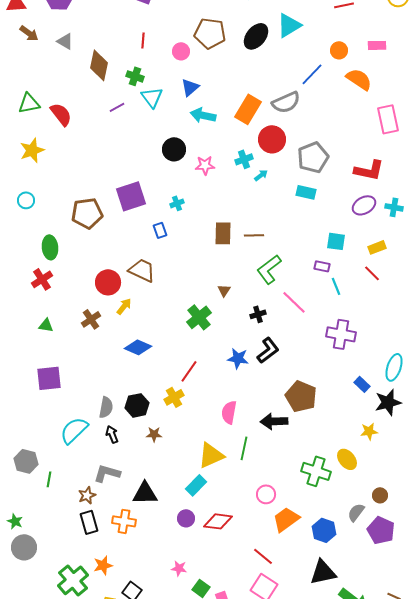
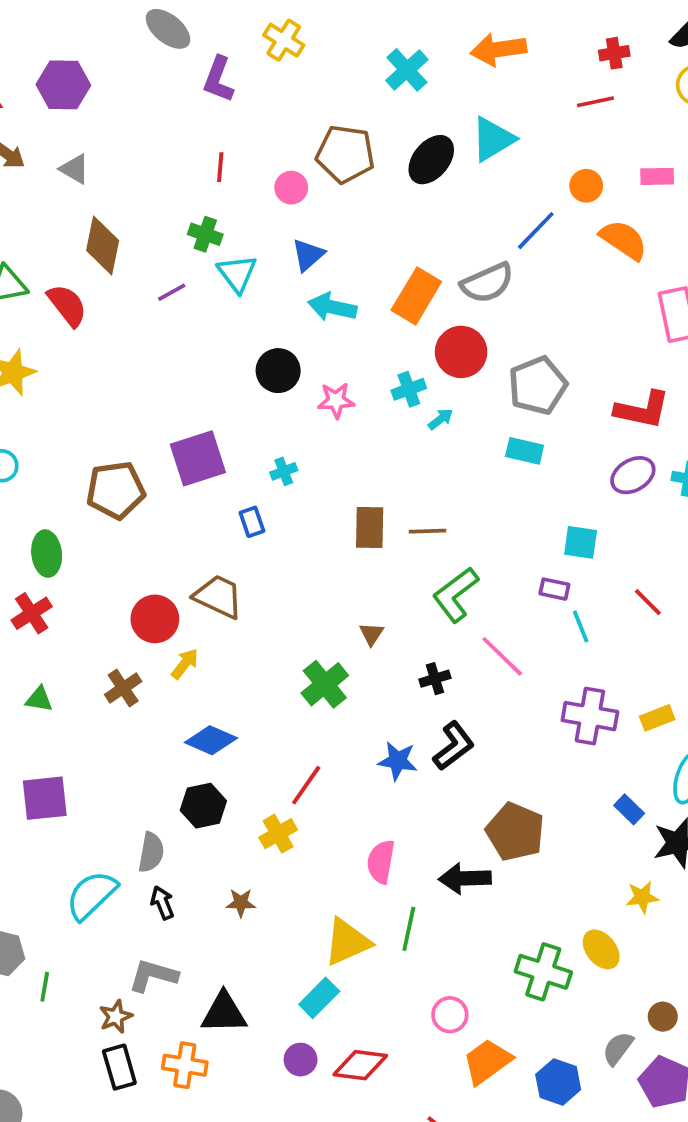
brown diamond: (99, 65) -> (103, 245), moved
yellow rectangle: (377, 247) -> (657, 718), moved
black hexagon: (137, 405) -> (203, 806), moved

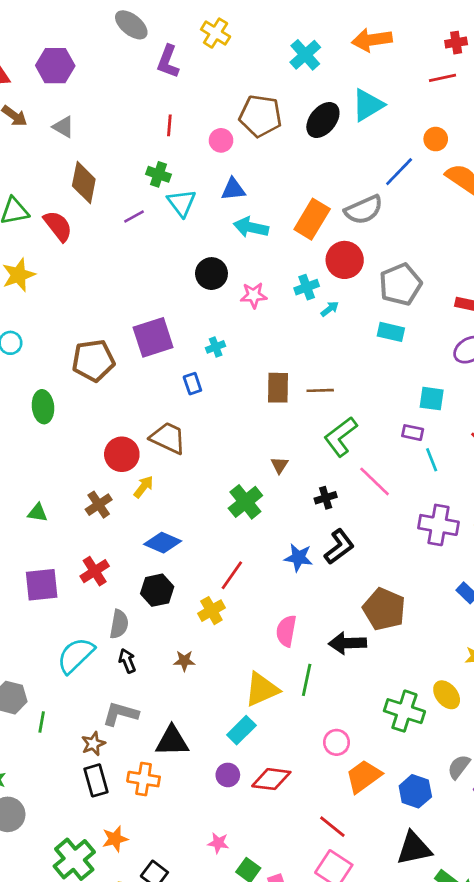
blue triangle: (308, 255) -> (233, 189), turned 35
red cross: (32, 613) -> (95, 571), moved

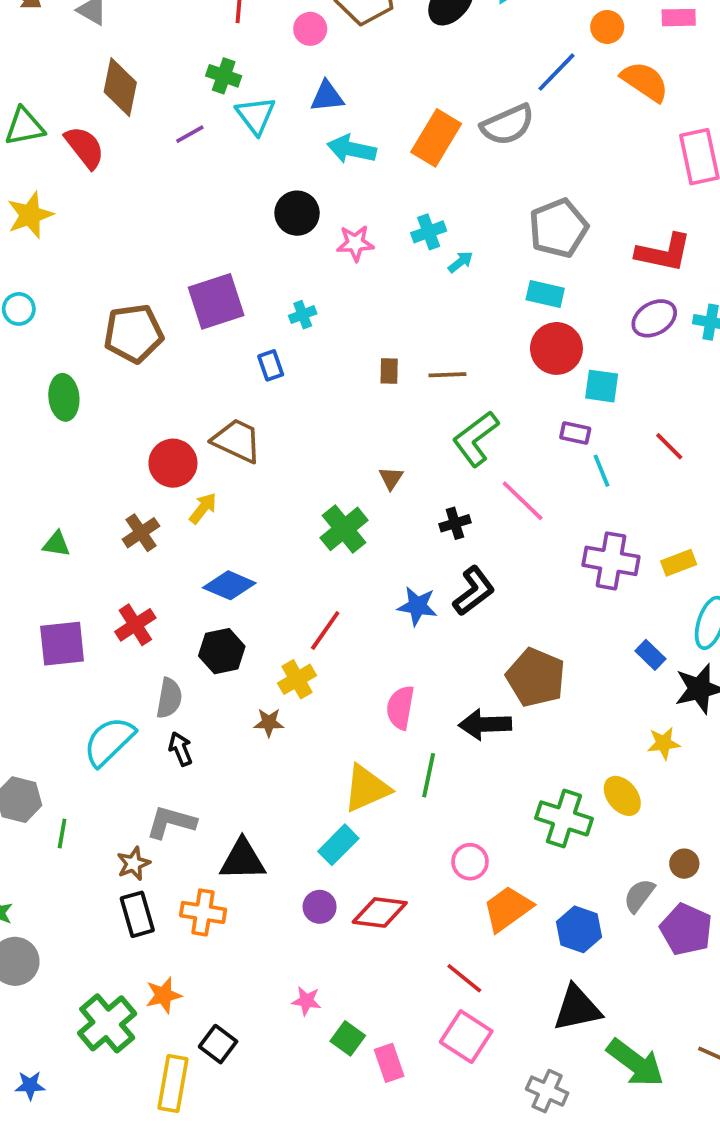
red circle: (345, 260) -> (556, 348), moved
brown rectangle: (278, 388) -> (389, 371), size x0.6
brown star: (184, 661) -> (269, 723), moved

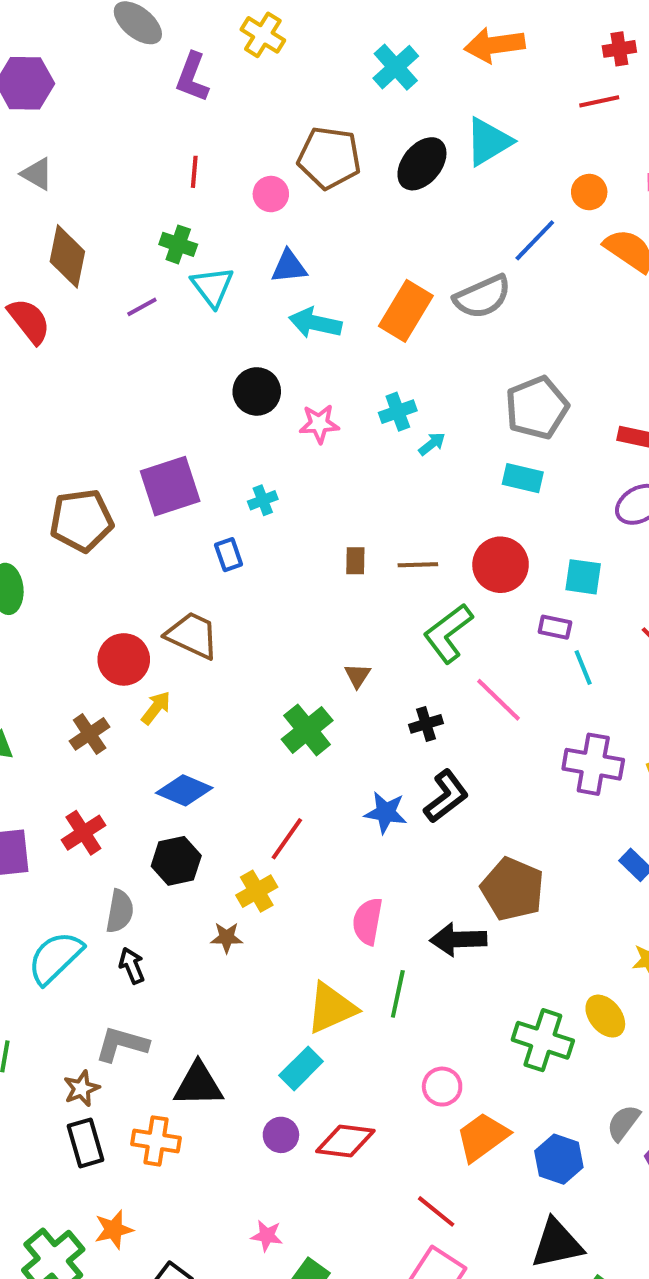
red circle: (556, 348) -> (501, 565), moved

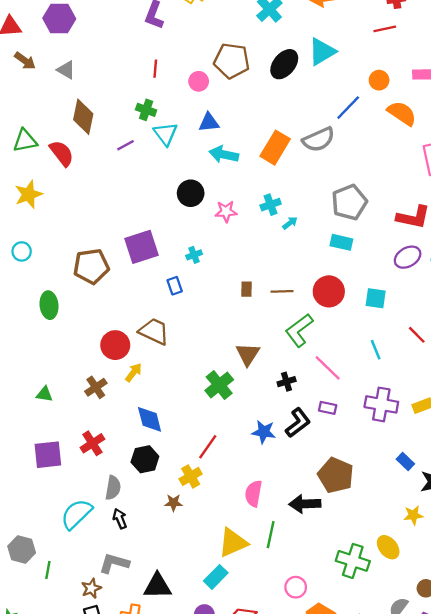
purple rectangle: (555, 627) -> (328, 408), moved
brown triangle: (357, 676) -> (248, 354), size x1.6
blue diamond: (184, 790) -> (150, 419), turned 52

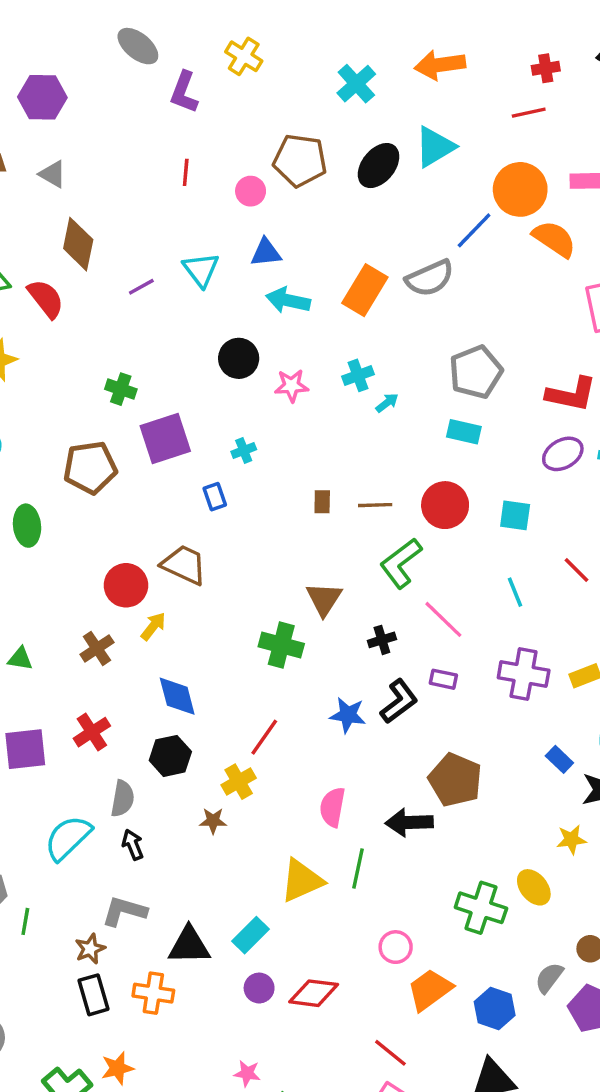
orange circle: (379, 80) -> (520, 189), size x1.8
green cross: (146, 110) -> (121, 389), moved
green cross: (219, 385) -> (281, 645), turned -36
cyan rectangle: (216, 577) -> (251, 935), moved

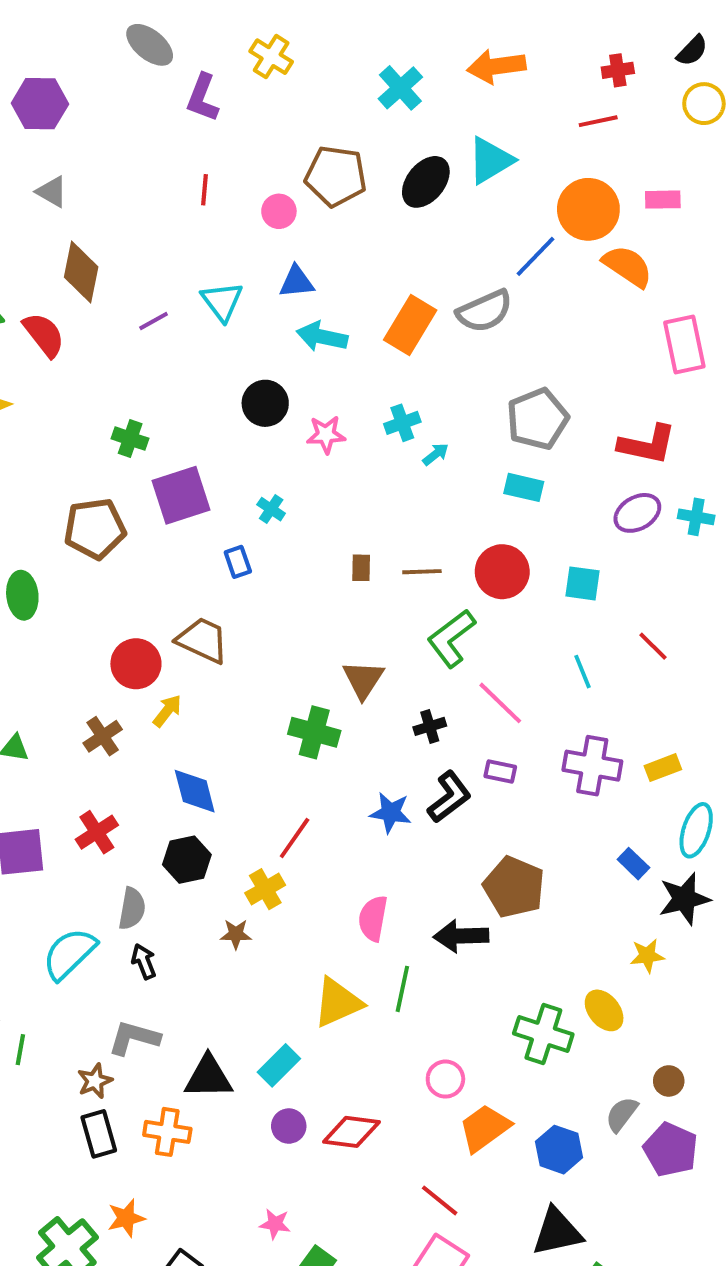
cyan cross: (244, 450) -> (271, 509), turned -35

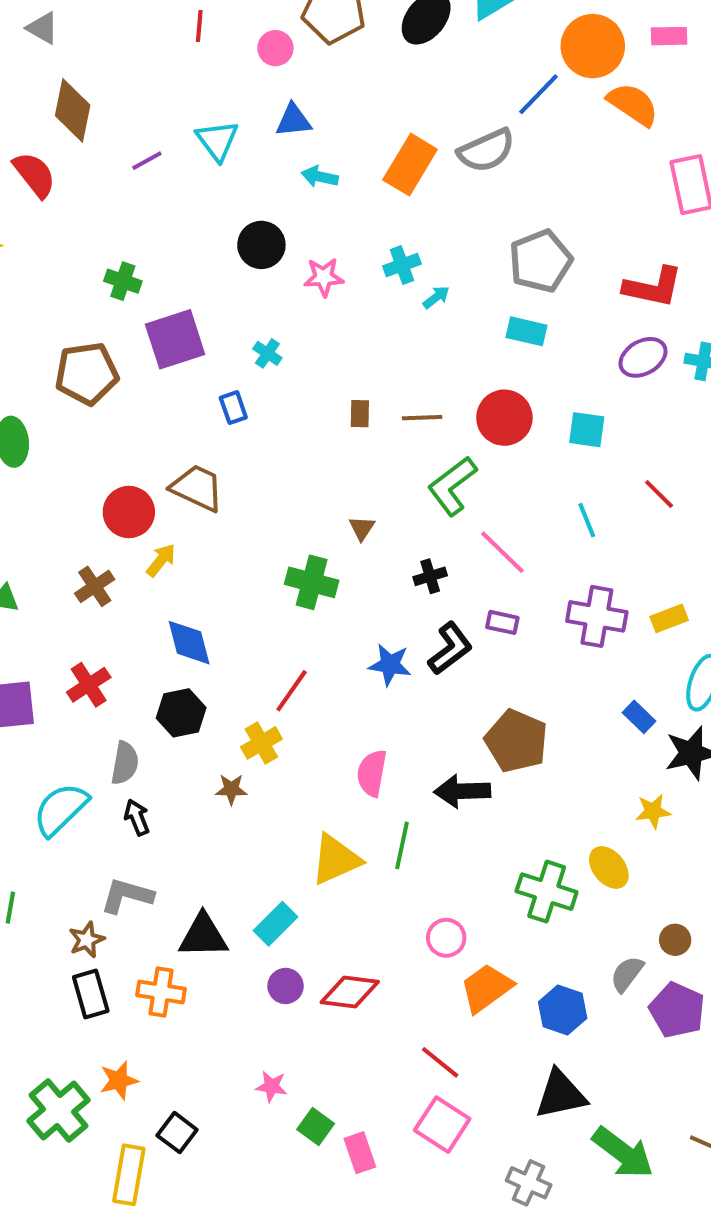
cyan arrow: (322, 337) -> (320, 177), size x0.7
brown triangle: (363, 679) -> (362, 528), size x0.6

